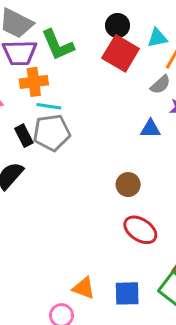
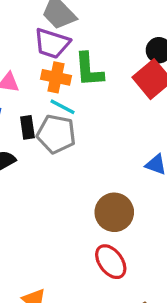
green L-shape: (58, 45) -> (89, 70), moved
brown circle: (128, 185) -> (114, 212), size x1.5

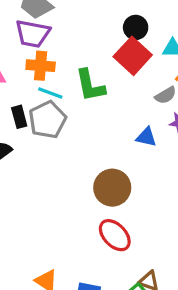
green L-shape: (89, 70) -> (90, 85), moved
gray pentagon: (56, 134) -> (47, 120), turned -30

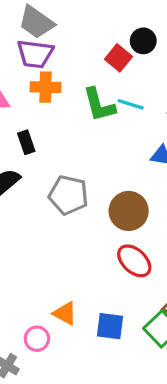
red square: (133, 56) -> (118, 58), moved, size x0.7
cyan line: (50, 93) -> (131, 104), moved
gray pentagon: (47, 120) -> (68, 195), moved, turned -30

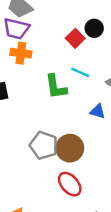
green L-shape: (99, 105) -> (56, 87), moved
gray pentagon: (68, 195) -> (44, 145), moved

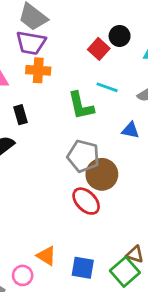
gray pentagon: (44, 145) -> (83, 156), moved
red ellipse: (70, 184) -> (86, 201), moved

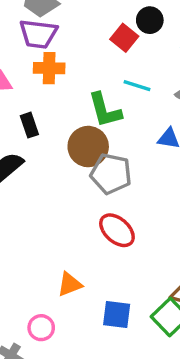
brown circle: (102, 174) -> (88, 147), moved
orange triangle: (46, 256) -> (70, 284), moved, turned -50

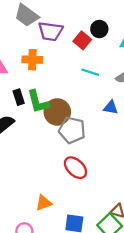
purple trapezoid: (38, 34) -> (50, 31), moved
green L-shape: (105, 110) -> (38, 102), moved

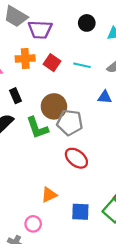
red square: (82, 40) -> (52, 63), moved
green L-shape: (38, 102) -> (37, 128), moved

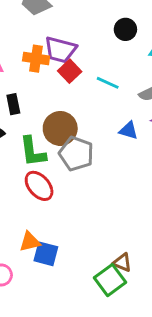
purple trapezoid: (40, 30) -> (60, 50), moved
red ellipse: (76, 158) -> (39, 186), moved
blue square: (80, 212) -> (46, 254), moved

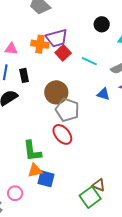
purple trapezoid: (60, 50) -> (57, 38), turned -30
green L-shape: (33, 152) -> (32, 151), moved
red ellipse: (39, 186) -> (62, 134), moved

